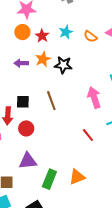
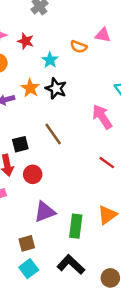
cyan star: (66, 32) -> (50, 60), moved
red star: (42, 36) -> (26, 41), moved
black star: (63, 65) -> (56, 88), turned 30

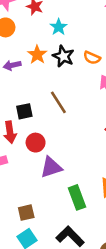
orange semicircle: (79, 47) -> (92, 58), moved
purple triangle: (45, 212) -> (51, 167), moved
green rectangle: (76, 226) -> (77, 197), turned -30

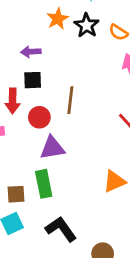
purple arrow: (12, 65) -> (31, 52), moved
brown line: (58, 102) -> (70, 100), moved, turned 30
green rectangle: (77, 197) -> (44, 184), moved

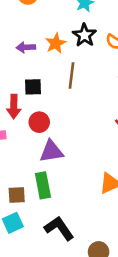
orange star: (58, 19) -> (56, 43), moved
purple arrow: (31, 52) -> (26, 47), moved
brown line: (70, 100) -> (71, 76), moved

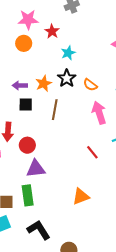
black square: (33, 87) -> (26, 104), moved

